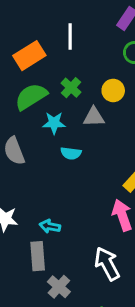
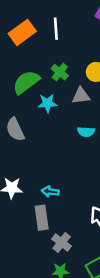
orange rectangle: (29, 56) -> (22, 32), moved
cyan semicircle: (71, 153) -> (86, 132), moved

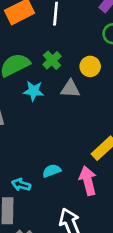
cyan semicircle: (86, 132) -> (52, 171), moved, turned 147

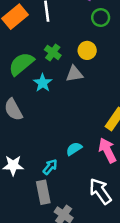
cyan star: (34, 91) -> (43, 83), turned -30
cyan arrow: (21, 185) -> (50, 167), turned 126

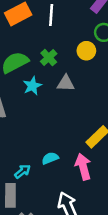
yellow circle: (87, 50) -> (86, 51), moved

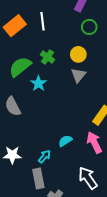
yellow circle: (86, 51) -> (78, 54), moved
gray triangle: (66, 83) -> (78, 75), moved, turned -42

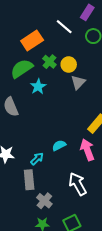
white line: (42, 21) -> (64, 27), moved, turned -48
orange rectangle: (15, 26) -> (32, 41), moved
yellow circle: (78, 54) -> (69, 65), moved

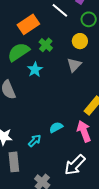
yellow circle: (69, 65) -> (80, 41), moved
gray rectangle: (29, 180) -> (14, 162), moved
white arrow: (78, 184) -> (75, 165), turned -105

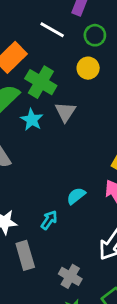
green cross: (46, 45) -> (41, 82), size x1.5
gray triangle: (74, 65) -> (65, 112), moved

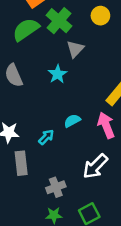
cyan star: (32, 120) -> (58, 74), moved
gray cross: (70, 276) -> (56, 187), turned 30

